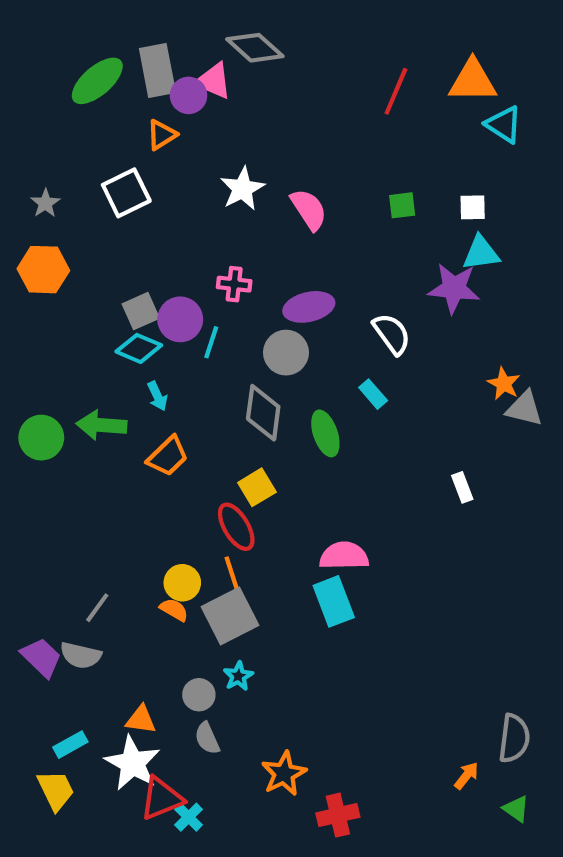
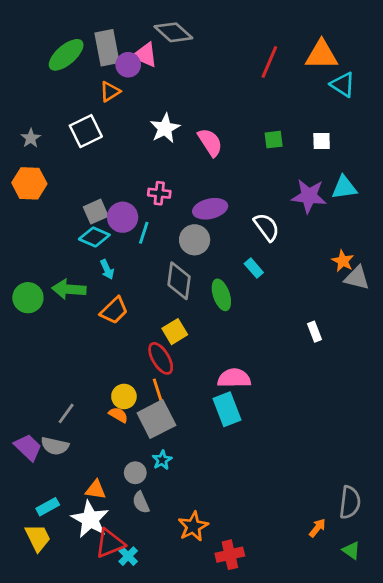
cyan triangle: (481, 253) -> (344, 188), moved

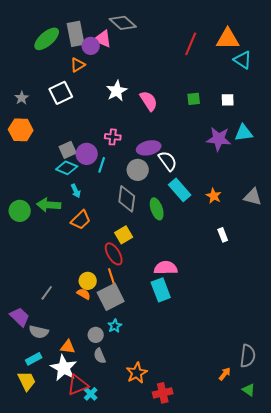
white semicircle: (267, 227) -> (168, 161), moved
orange star: (343, 261) -> (214, 196), moved
cyan rectangle: (254, 268) -> (180, 190), size x1.6
gray semicircle: (55, 446) -> (39, 332), moved

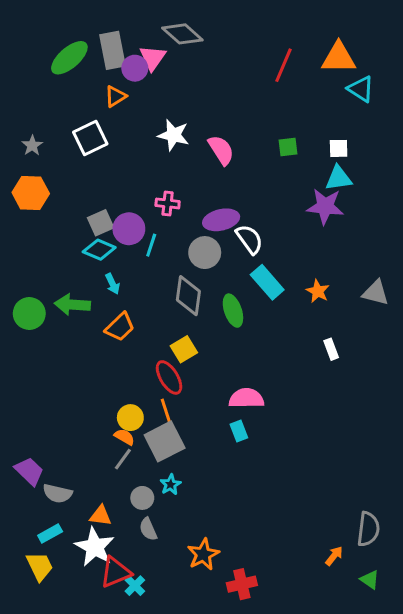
pink triangle: (103, 39) -> (153, 58), turned 42
white star: (117, 91) -> (173, 135), turned -30
cyan triangle: (244, 133) -> (339, 178), moved
cyan rectangle: (161, 290) -> (239, 431), size x0.6
gray line: (47, 293) -> (123, 459), moved

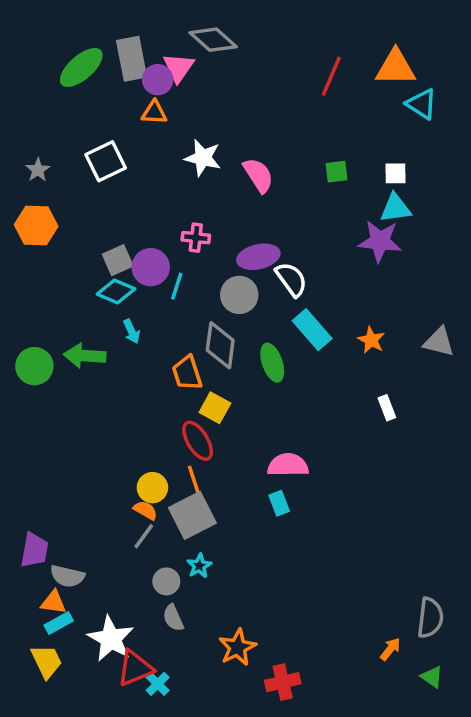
orange triangle: (115, 96) -> (154, 113), moved, turned 35
orange trapezoid: (120, 327) -> (187, 373), moved, turned 116
yellow square: (184, 349) -> (215, 408), turned -30
purple trapezoid: (29, 471) -> (34, 550), turned 56
orange triangle: (101, 516) -> (53, 602), moved

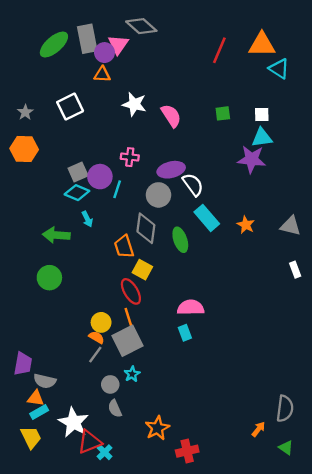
green circle: (34, 366) -> (49, 278), moved
white rectangle: (387, 408) -> (295, 270), moved

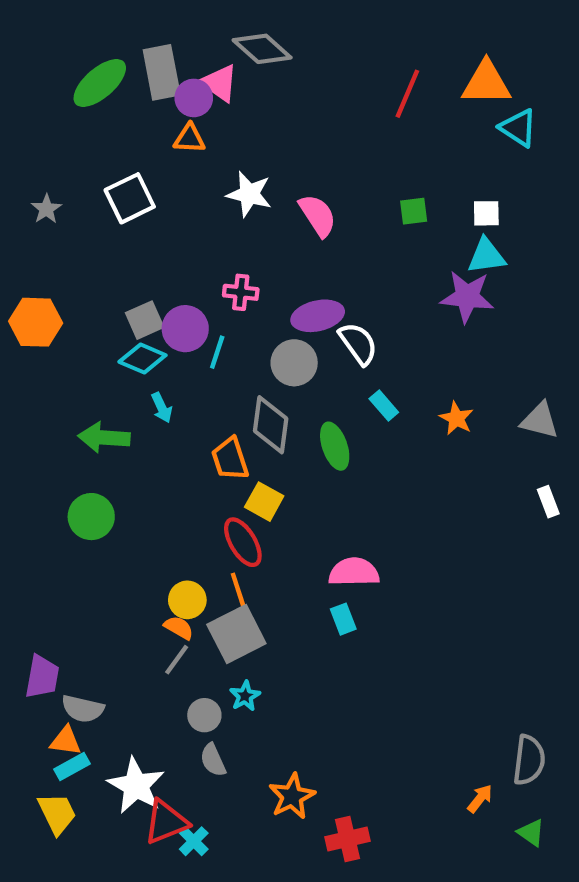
pink triangle: (118, 45) -> (219, 83), turned -30
orange hexagon: (24, 149) -> (36, 322), moved
cyan rectangle: (207, 218) -> (384, 406), size x0.6

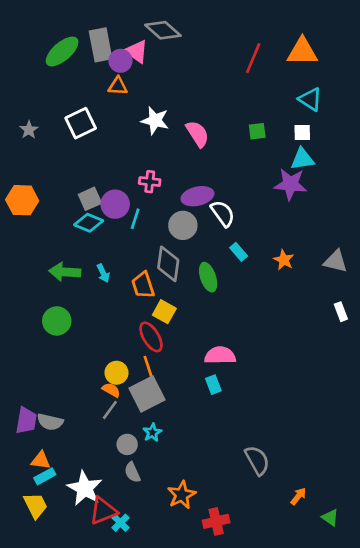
cyan triangle: (518, 128) -> (310, 99), moved
cyan arrow: (162, 408) -> (103, 273), moved
gray semicircle: (83, 709) -> (50, 422), moved
gray semicircle: (529, 760) -> (257, 460), moved, turned -36

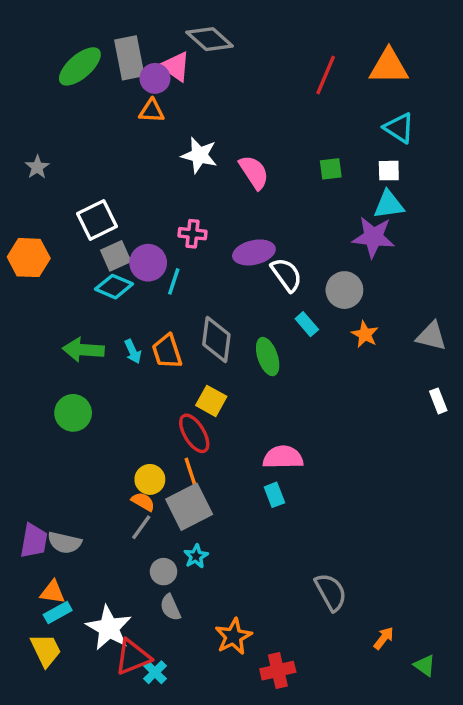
white square: (81, 123) -> (97, 220), moved
gray circle: (183, 225) -> (344, 290), moved
orange trapezoid: (143, 285) -> (167, 351), moved

